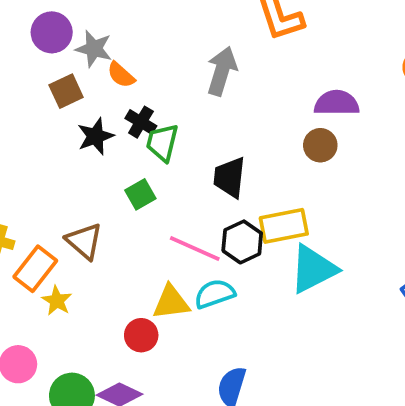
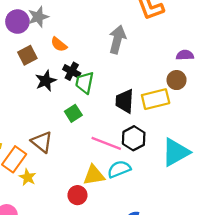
gray star: (94, 49) -> (38, 17), moved, turned -30
purple semicircle: (337, 103) -> (185, 55), size x0.7
yellow rectangle: (284, 226) -> (156, 99), moved

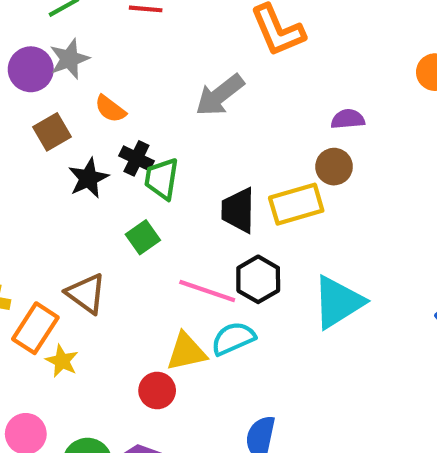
gray arrow: (117, 39) -> (220, 95), turned -140

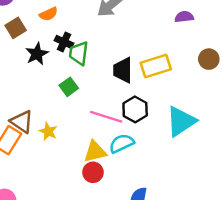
orange semicircle: (110, 109) -> (48, 14), turned -60
brown circle: (334, 167) -> (209, 59), moved
brown triangle: (86, 293) -> (22, 122), moved
yellow star: (62, 361) -> (48, 131), moved
red circle: (157, 390) -> (93, 172), moved

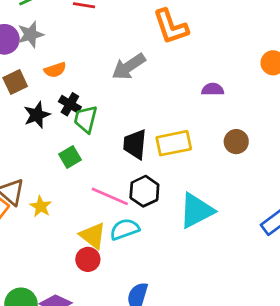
yellow triangle: (95, 152) -> (93, 236), turned 45

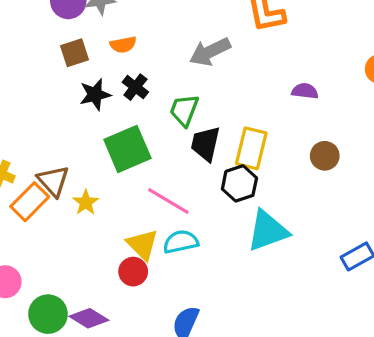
green trapezoid: (86, 119) -> (184, 110), moved
yellow rectangle: (174, 143) -> (251, 148), turned -72
green square: (70, 157) -> (127, 149), size x1.8
black hexagon: (144, 191) -> (239, 183), moved

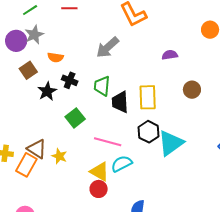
orange semicircle: (123, 45) -> (55, 57), turned 35
green square: (127, 149) -> (75, 118), size x0.7
black hexagon: (239, 183) -> (148, 132), moved

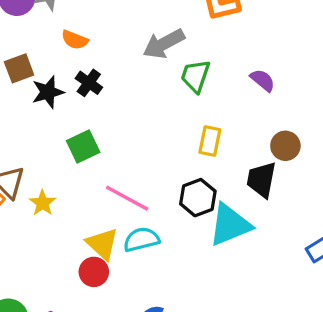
purple semicircle: (170, 55) -> (263, 80), turned 35
brown square: (28, 70) -> (19, 68), moved
green trapezoid: (102, 86) -> (195, 76), moved
yellow rectangle: (148, 97) -> (210, 141), size x0.7
black trapezoid: (120, 102) -> (261, 180), moved

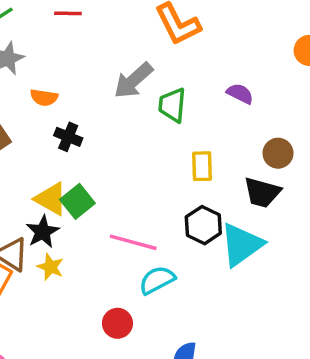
black star: (48, 92) -> (43, 232), moved
black trapezoid: (261, 180) -> (262, 192), turned -72
yellow triangle: (102, 244) -> (51, 199), moved

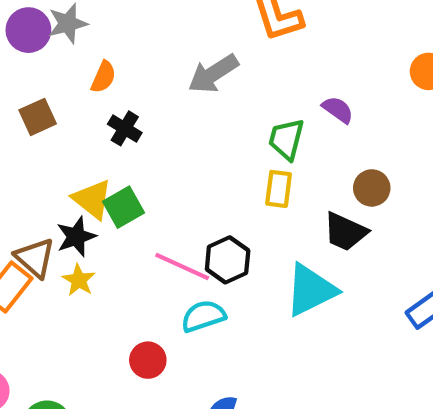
orange semicircle: (44, 97) -> (103, 77), turned -84
green trapezoid: (172, 105) -> (286, 139), moved
black hexagon: (203, 225) -> (228, 260), moved

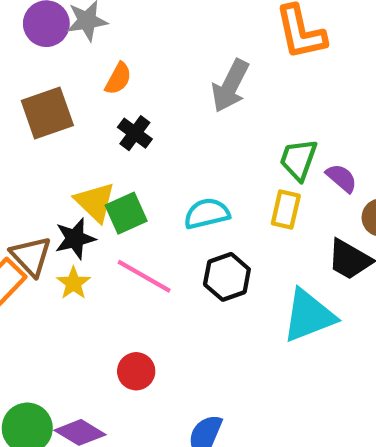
gray arrow: (213, 74) -> (230, 86), turned -36
purple semicircle: (338, 110) -> (342, 178), moved
brown square: (38, 117) -> (47, 113), size x1.4
pink line: (182, 267) -> (144, 276), moved
cyan semicircle: (203, 316) -> (207, 214), moved

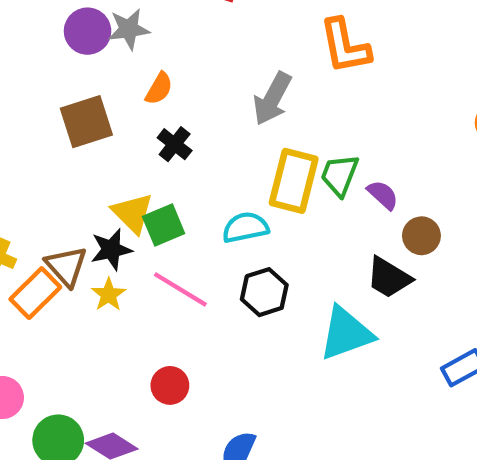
yellow rectangle: (286, 210) -> (294, 181), moved, size x1.6

